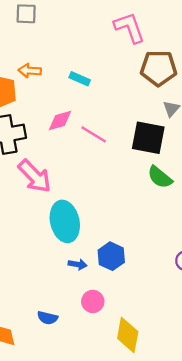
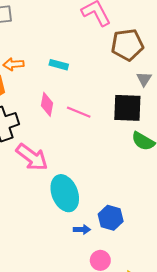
pink diamond: (60, 121) -> (47, 104), turned -55

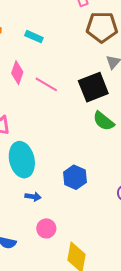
black square: (127, 108) -> (93, 87), turned -32
blue hexagon: (111, 218) -> (75, 177), moved

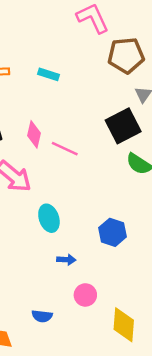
pink diamond: (17, 73) -> (34, 134), moved
pink line: (46, 84) -> (65, 149), moved
cyan ellipse: (22, 160) -> (49, 218), size x0.7

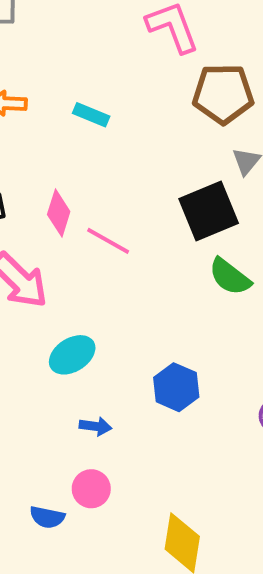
cyan ellipse: (49, 218) -> (72, 355), turned 72
pink circle: (85, 295) -> (91, 489), moved

